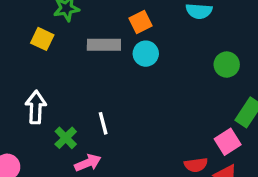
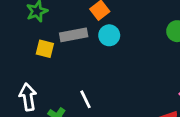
yellow square: (42, 39) -> (45, 49), moved

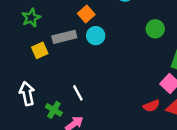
yellow square: (45, 49) -> (40, 50), turned -35

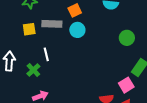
white line: (78, 93) -> (46, 54), moved
green cross: (54, 110) -> (33, 70), moved

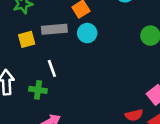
green cross: (33, 70) -> (38, 90), turned -32

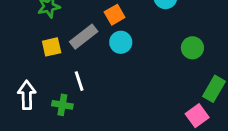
gray rectangle: (54, 29) -> (84, 37), turned -35

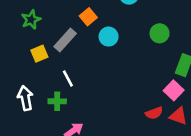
cyan circle: (121, 42) -> (109, 37), moved

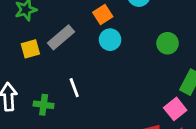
orange square: (88, 17) -> (103, 15), moved
white line: (68, 78) -> (74, 88), moved

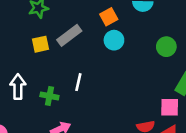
white line: (74, 88) -> (78, 82), turned 30
pink square: (175, 109) -> (170, 107), turned 36

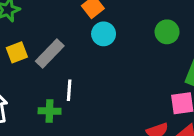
gray rectangle: (69, 35) -> (50, 54), moved
green cross: (49, 96) -> (50, 111), moved

